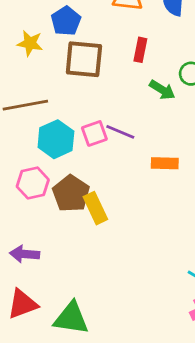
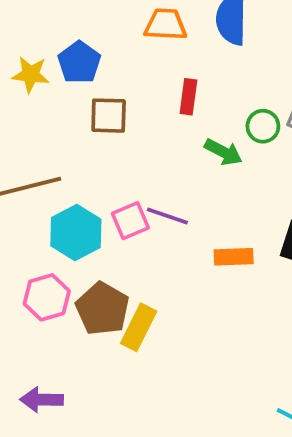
yellow star: (30, 43) -> (31, 74), moved
brown square: (84, 59) -> (109, 116), size x0.7
yellow rectangle: (95, 208) -> (139, 327), turned 56

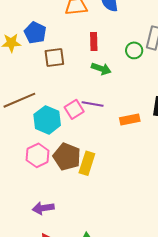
green arrow: (223, 152) -> (101, 69), moved

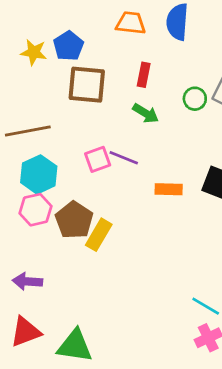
brown square: (54, 58) -> (87, 85), size x1.4
cyan hexagon: (47, 120) -> (39, 174), moved

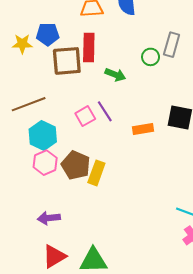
blue pentagon: (68, 46) -> (48, 34), turned -30
red rectangle: (144, 75) -> (89, 48), moved, size x1.5
purple line: (124, 158) -> (105, 111), turned 45

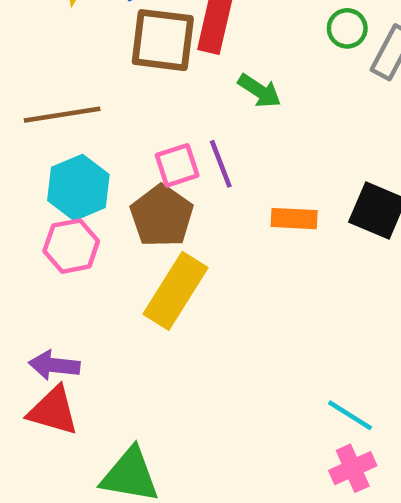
green circle: (151, 57) -> (347, 28), moved
brown pentagon: (76, 165) -> (162, 216), moved
yellow rectangle: (96, 173) -> (175, 291), size x1.4
red triangle: (54, 256) -> (53, 411), moved, turned 35

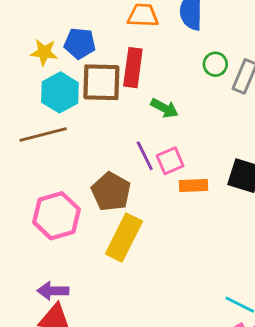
pink square: (177, 165) -> (170, 161), moved
cyan hexagon: (78, 187) -> (60, 92), moved
pink hexagon: (71, 246) -> (56, 216), size x1.4

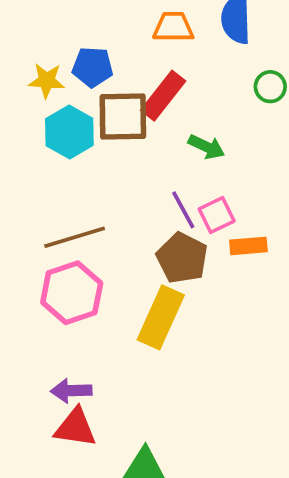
red rectangle: (133, 68) -> (163, 96), turned 33
brown line: (43, 135) -> (75, 237), moved
brown pentagon: (111, 192) -> (182, 258), moved

